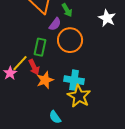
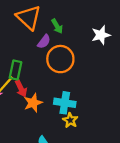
white star: (107, 18) -> (101, 35), turned 30
green rectangle: (40, 47) -> (16, 70), moved
yellow star: (79, 96) -> (70, 120), size x0.6

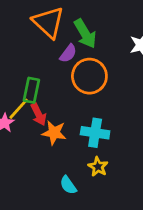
green arrow: (57, 26) -> (85, 34), size x1.5
orange star: (33, 103) -> (54, 133), turned 30
yellow star: (70, 120) -> (98, 167), moved

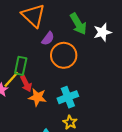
green arrow: (85, 34) -> (78, 24), moved
cyan cross: (95, 133) -> (68, 97), turned -30

